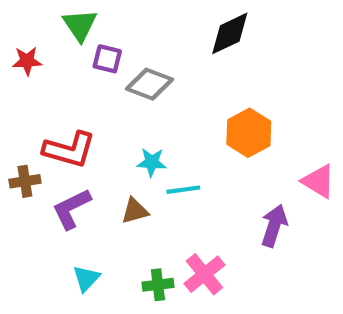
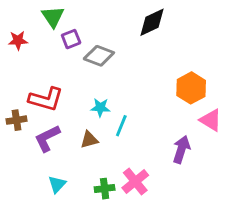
purple square: (107, 59) -> (71, 39), turned -36
orange hexagon: (249, 133) -> (191, 88), moved
cyan line: (183, 190) -> (121, 126), turned -60

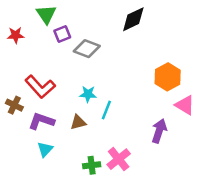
red L-shape: (46, 99) -> (40, 87), turned 32
brown cross: (17, 120) -> (14, 105), turned 35
purple L-shape: (47, 138) -> (41, 121), turned 45
cyan triangle: (57, 184) -> (45, 149), moved

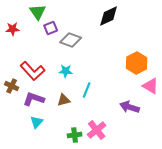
cyan star: (88, 94) -> (66, 71), moved
purple arrow: (159, 131) -> (130, 107), turned -90

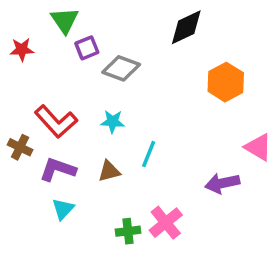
orange hexagon: (137, 63) -> (226, 82), moved
purple arrow: (130, 107) -> (222, 183), turned -30

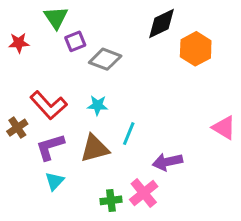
orange hexagon: (226, 82) -> (196, 49), moved
brown cross: (20, 147) -> (17, 128), turned 30
purple L-shape: (58, 169) -> (50, 147), turned -36
brown triangle: (109, 171) -> (95, 148), size x1.5
purple arrow: (222, 183) -> (167, 162), moved

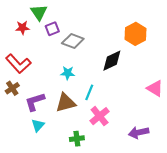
black diamond: (162, 24) -> (112, 61), moved
red star: (19, 43) -> (22, 28), moved
red L-shape: (49, 105) -> (18, 64), moved
purple arrow: (167, 162) -> (139, 133), moved
pink cross: (144, 193) -> (100, 116), moved

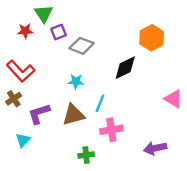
pink cross: (100, 116) -> (111, 130), turned 30
cyan triangle: (38, 125) -> (23, 140), moved

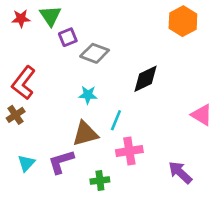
red star: (25, 31) -> (21, 18), moved
orange hexagon: (152, 38) -> (183, 21), moved
red L-shape: (21, 71) -> (24, 83), turned 80
purple L-shape: (39, 114) -> (61, 162), moved
purple arrow: (155, 148) -> (180, 172), turned 55

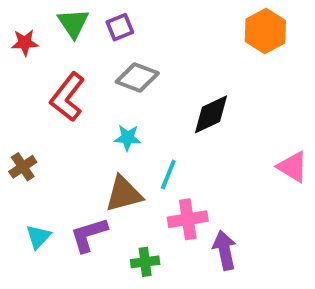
red star: (21, 18) -> (25, 43), moved
purple square: (68, 37) -> (120, 27), moved
red L-shape: (24, 83) -> (67, 97), moved
purple arrow: (180, 172) -> (225, 250), moved, turned 35

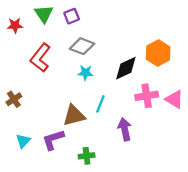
orange hexagon: (265, 31) -> (158, 53), moved
cyan star: (128, 138) -> (85, 73), moved
pink cross: (188, 219) -> (147, 96), moved
purple arrow: (225, 250) -> (125, 129), moved

